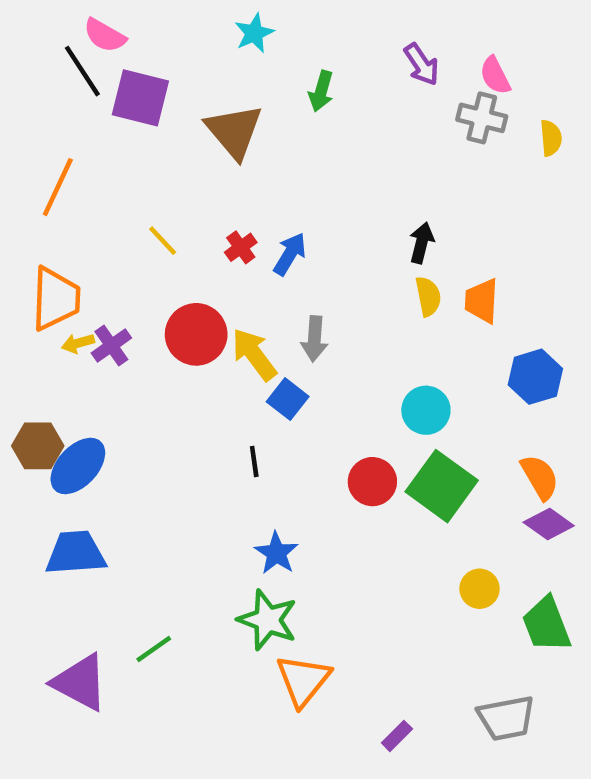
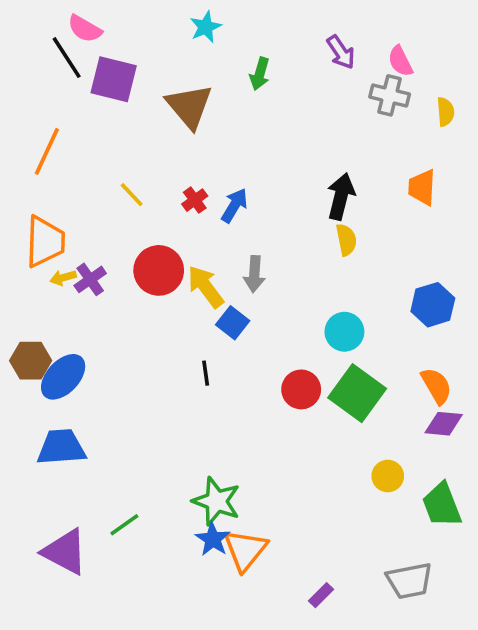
black arrow: (421, 243) -> (341, 196), size x1.4
orange trapezoid: (482, 301) -> (422, 187), moved
purple diamond: (549, 524) -> (444, 424), turned -30
blue star: (276, 553) -> (213, 539), moved

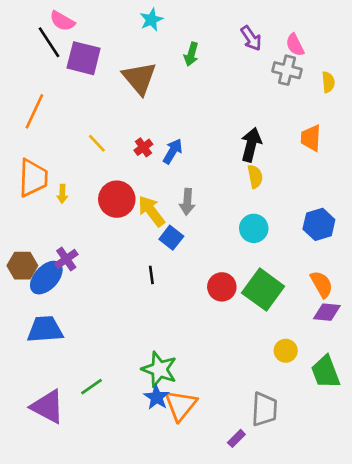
yellow arrow: (63, 278) -> (62, 194), moved, turned -72
purple cross: (90, 279) -> (66, 259), moved
cyan circle: (344, 332) -> (254, 228), moved
gray trapezoid: (409, 581) -> (264, 409), moved, turned -76

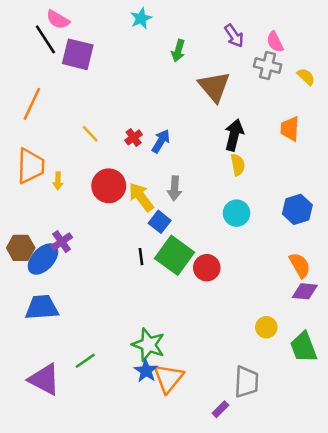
brown triangle: (139, 78) -> (214, 87), moved
yellow semicircle: (328, 82) -> (306, 77), turned -42
green square: (263, 290) -> (175, 255), moved

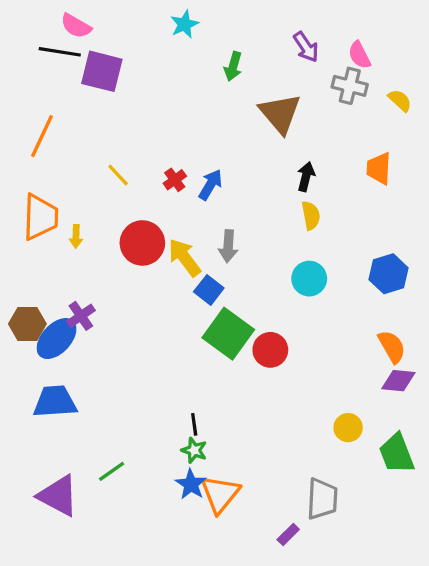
black line: (45, 39) -> (60, 52), turned -48
black arrow: (234, 135) -> (306, 177), size x0.7
black line: (141, 257) -> (194, 424), moved
green star: (148, 345) -> (194, 450), size x0.6

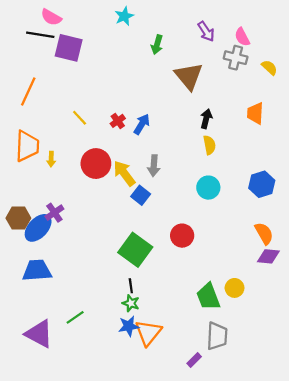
green square: (228, 334) -> (135, 250), moved
green trapezoid: (397, 454) -> (208, 297), moved
blue star: (191, 484) -> (129, 326), turned 30

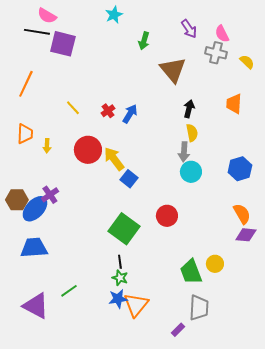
orange trapezoid: (27, 146) -> (25, 134), size x0.7
gray arrow: (154, 166) -> (184, 152), moved

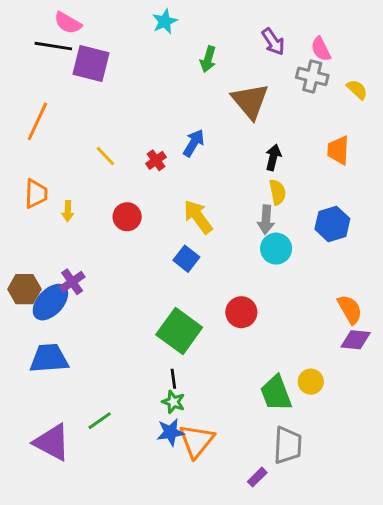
blue arrow: (130, 114) -> (194, 143), moved
red circle: (88, 150) -> (127, 217), size x0.7
yellow arrow: (114, 159) -> (198, 217), moved
blue hexagon: (240, 169) -> (332, 224), moved

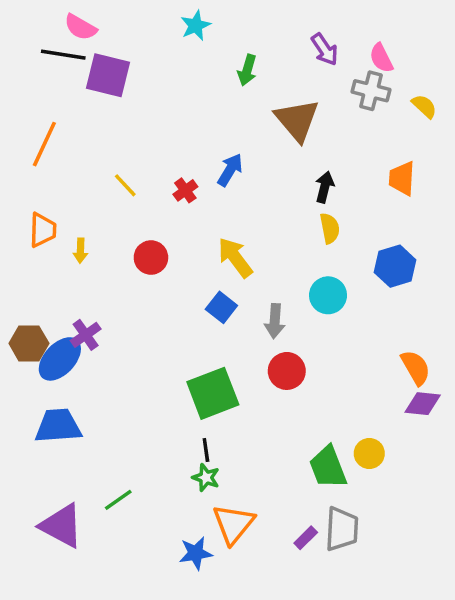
gray arrow: (266, 220) -> (275, 321), moved
green square: (179, 331) -> (213, 393), turned 33
blue star: (170, 432) -> (196, 553), moved
purple rectangle: (257, 477) -> (306, 538), moved

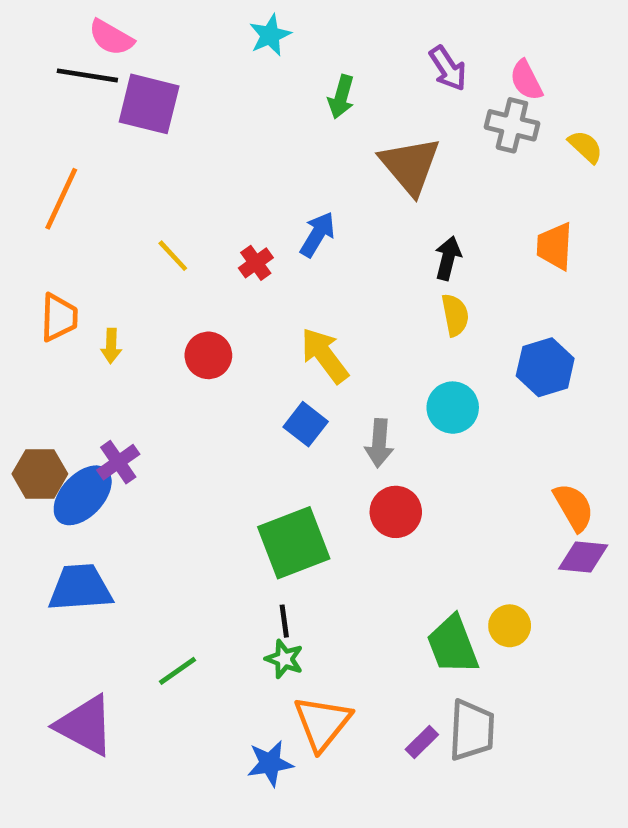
green line: (118, 500) -> (178, 671), moved

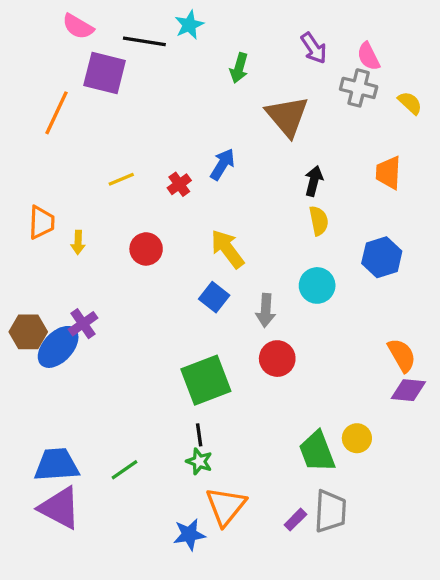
black line: (87, 75) -> (144, 41), moved
orange line: (61, 199) -> (56, 113), moved
yellow line: (173, 256) -> (121, 179), turned -70
blue trapezoid: (80, 588) -> (56, 465), moved

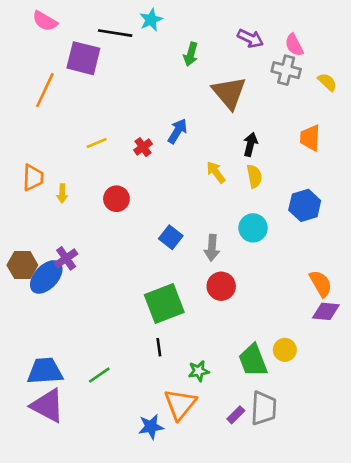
pink semicircle: (78, 27) -> (45, 21), moved
purple arrow: (314, 48) -> (250, 38), turned -30
yellow arrow: (227, 249) -> (216, 172), moved, size x0.7
green star: (199, 461) -> (199, 371), moved, turned -30

